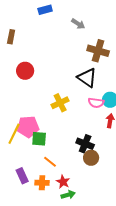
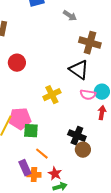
purple rectangle: (22, 176) -> (25, 168), moved

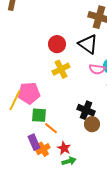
red circle: (17, 63) -> (57, 44), moved
green square: (31, 131) -> (39, 115), moved
orange cross: (34, 175) -> (43, 149), turned -32

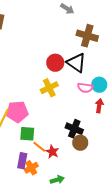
red circle: (57, 44) -> (55, 63), moved
purple rectangle: (34, 142) -> (22, 161), turned 35
red star: (64, 148) -> (52, 152), moved

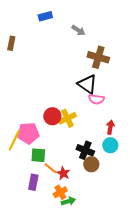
red circle: (55, 63) -> (52, 116), moved
cyan circle: (99, 85) -> (110, 145), moved
yellow cross: (49, 88) -> (67, 118), moved
pink semicircle: (85, 88) -> (96, 99), moved
orange cross: (31, 168) -> (60, 192), moved

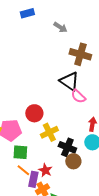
pink semicircle: (96, 99) -> (78, 96), turned 35
yellow cross: (67, 118) -> (49, 132), moved
orange line: (50, 168) -> (23, 170), moved
purple rectangle: (33, 182) -> (33, 179), moved

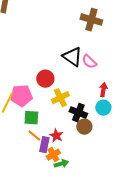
black triangle: (69, 81) -> (72, 57), moved

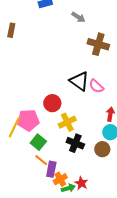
black cross: (78, 113) -> (75, 143), moved
green square: (31, 118) -> (38, 142), turned 35
brown circle: (84, 127) -> (102, 149), moved
red star: (56, 136) -> (81, 183), moved

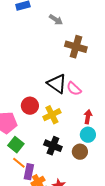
yellow cross: (67, 122) -> (52, 115), moved

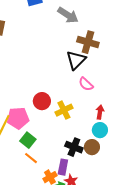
gray arrow: (56, 20) -> (68, 15), size x1.5
black triangle: (57, 84) -> (76, 60), moved, turned 40
black cross: (53, 146) -> (74, 147), moved
purple rectangle: (29, 172) -> (63, 167), moved

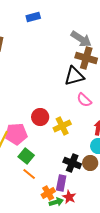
gray arrow: (68, 15) -> (81, 39), moved
black triangle: (76, 60) -> (74, 76), turned 30

